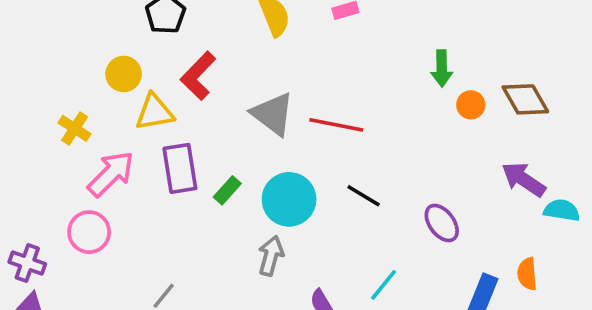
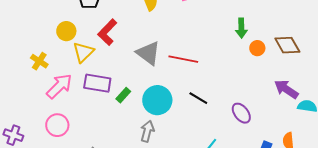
yellow triangle: (155, 112) -> (83, 52), turned -35
purple rectangle: (180, 168) -> (97, 83), turned -72
pink circle: (89, 232) -> (57, 125), moved

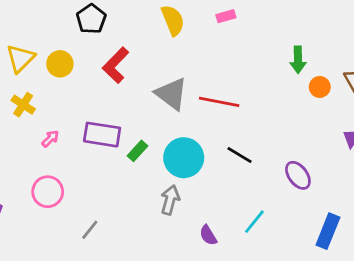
yellow triangle: (83, 52) -> (20, 58), moved
pink arrow: (59, 86) -> (50, 139), size x0.5

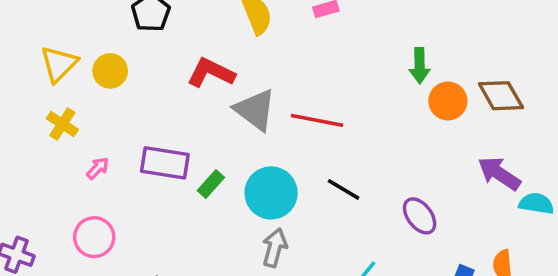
red L-shape: (116, 65) -> (211, 73), moved, turned 72
orange circle: (320, 87) -> (448, 101), size x1.4
gray arrow: (170, 200) -> (275, 248), moved

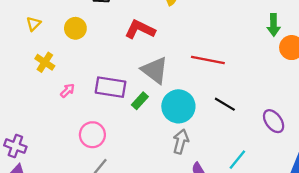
yellow triangle: (59, 64) -> (34, 24), moved, size x0.6
gray triangle: (255, 110) -> (155, 70), moved
pink circle: (94, 237) -> (92, 135), moved

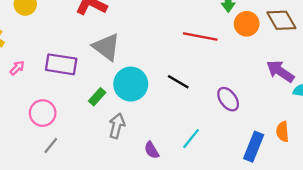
red line: (208, 60) -> (200, 37), moved
green rectangle: (140, 101) -> (97, 97), moved
gray arrow: (181, 142) -> (117, 126), moved

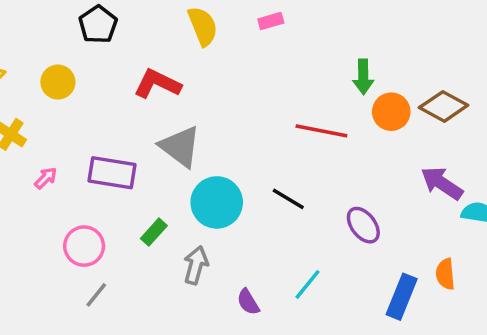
brown diamond: (281, 20) -> (444, 106), turned -32
green rectangle: (97, 97) -> (154, 232), moved

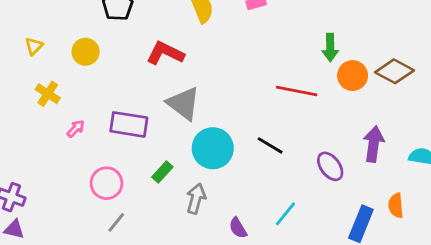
purple arrow: (442, 183) -> (374, 144), moved, turned 64

